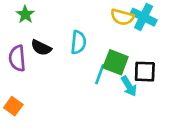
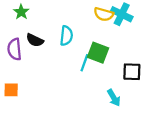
black square: (145, 72) -> (132, 72), moved
cyan arrow: (129, 86) -> (114, 98), moved
orange square: (13, 106) -> (11, 90), turned -35

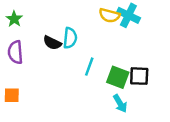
green star: (21, 12) -> (14, 19), moved
black semicircle: (35, 40) -> (52, 43), moved
green square: (98, 53) -> (118, 77), moved

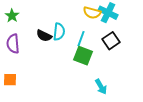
cyan line: (89, 67) -> (81, 39), moved
black square: (139, 76) -> (111, 41), moved, turned -36
green square: (118, 77) -> (83, 56), moved

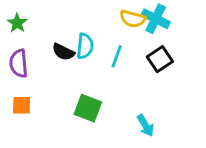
green square: (83, 56) -> (88, 108), moved
orange square: (10, 80) -> (22, 105), moved

